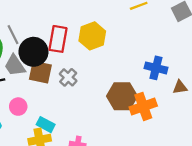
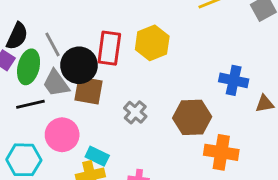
gray cross: (68, 77) -> (135, 112), moved
orange cross: (143, 106) -> (221, 152), moved, turned 30
pink circle: (18, 107) -> (62, 135), size x1.5

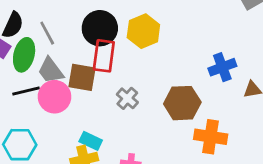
red rectangle: (109, 48) -> (104, 56), moved
black circle: (79, 65) -> (100, 28), moved
blue cross: (234, 80) -> (222, 67), turned -32
pink circle: (62, 135) -> (54, 97), moved

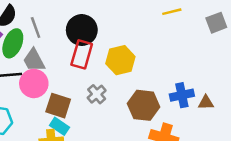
yellow hexagon: (143, 31) -> (120, 60), moved
blue cross: (222, 67) -> (182, 95), moved
brown square: (82, 77) -> (58, 106), moved

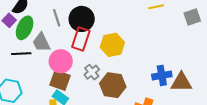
gray line: (36, 28) -> (57, 18), moved
pink circle: (34, 83) -> (61, 61), moved
brown triangle: (206, 103) -> (181, 82), size x1.6
brown hexagon: (144, 105) -> (113, 85), moved

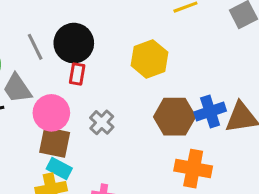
red rectangle: (81, 39) -> (77, 74), size x0.6
yellow hexagon: (112, 45) -> (149, 59), moved
brown hexagon: (113, 85) -> (175, 117), moved

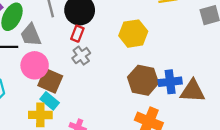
pink circle: (51, 113) -> (35, 65), moved
gray cross: (102, 122) -> (81, 56), moved

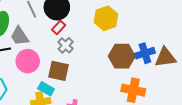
red rectangle: (77, 34) -> (59, 27), turned 32
brown square: (50, 81) -> (58, 71), moved

